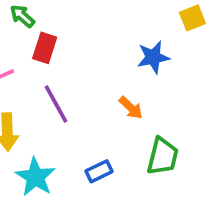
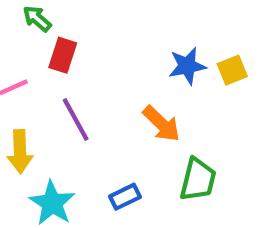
yellow square: (192, 18) -> (232, 70), moved
orange arrow: (131, 108) -> (161, 124), size x1.4

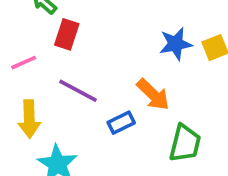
purple line: (76, 119) -> (78, 91), turned -33
blue rectangle: (125, 197) -> (121, 123), moved

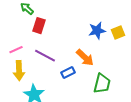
pink line: (24, 63) -> (16, 50), moved

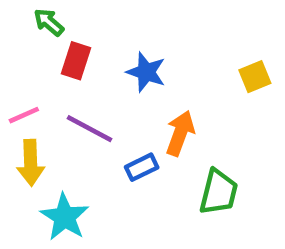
blue star: (97, 31) -> (146, 72), moved, turned 30
orange arrow: (85, 58) -> (180, 133), turned -114

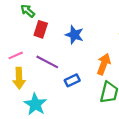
orange arrow: (180, 133) -> (104, 64), moved

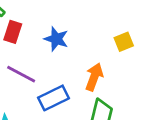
blue rectangle: (72, 80) -> (53, 98), size x1.5

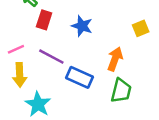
blue rectangle: (53, 98) -> (80, 77), turned 50

